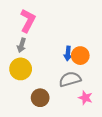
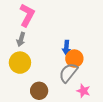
orange circle: (80, 56) -> (74, 59), moved
gray semicircle: (70, 79) -> (68, 73), turned -35

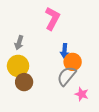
pink L-shape: (27, 15) -> (52, 18), moved
brown circle: (39, 91) -> (24, 82), moved

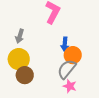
pink star: (82, 94) -> (70, 86), moved

